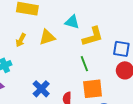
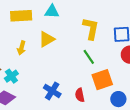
cyan triangle: (72, 22) -> (52, 12), moved
yellow L-shape: (93, 36) -> (91, 29), turned -50

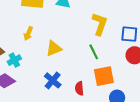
yellow triangle: (47, 39) -> (54, 48), moved

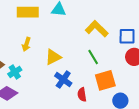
yellow L-shape: (100, 24) -> (97, 29), turned -60
blue cross: (53, 80) -> (63, 79), moved

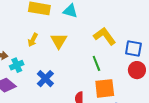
yellow triangle: (53, 57) -> (59, 41), moved, turned -42
blue cross: (63, 79) -> (45, 79), moved

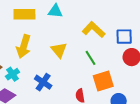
yellow arrow: (33, 40) -> (24, 46), size x1.6
yellow triangle: (59, 41) -> (59, 50), moved

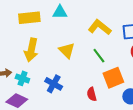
cyan cross: (12, 74) -> (22, 78), turned -32

